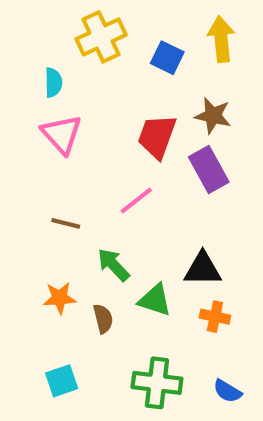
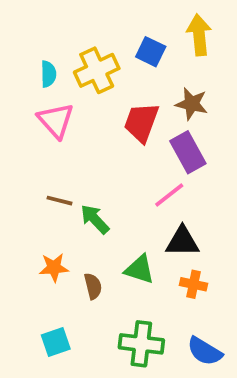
yellow cross: (101, 37) -> (97, 70), moved
pink line: (136, 201) -> (169, 195), moved
green arrow: (113, 265) -> (95, 219), moved
blue semicircle: (227, 391) -> (205, 351), size x1.4

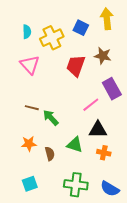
cyan semicircle: (48, 74) -> (27, 32), moved
purple rectangle: (188, 152) -> (112, 89), moved

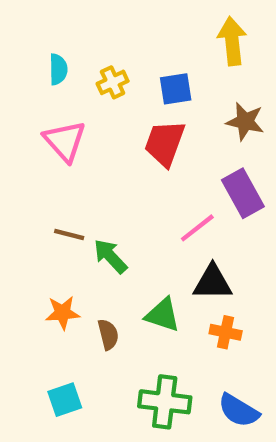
blue square: (81, 28) -> (176, 89), moved, turned -35
yellow cross: (52, 38) -> (113, 82), size x0.6
brown star: (103, 56) -> (245, 121), moved

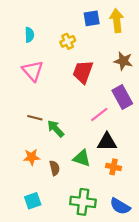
yellow cross: (113, 82) -> (68, 41), moved
blue square: (176, 89) -> (92, 18), moved

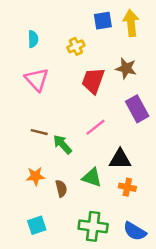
brown star: (123, 61) -> (126, 68), moved
pink line: (99, 115) -> (96, 127), moved

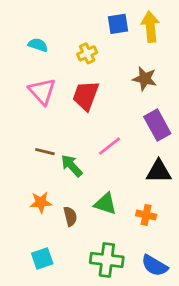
cyan semicircle: (33, 39) -> (38, 45), turned -70
red trapezoid: (93, 81) -> (86, 96), moved
black triangle: (120, 159) -> (159, 171), moved

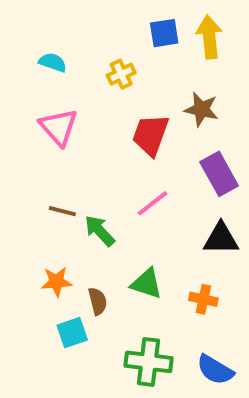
red trapezoid: (86, 96) -> (151, 135), moved
cyan square: (42, 258) -> (72, 333), moved

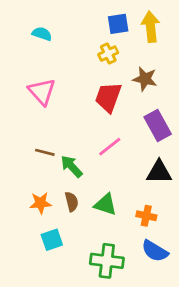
cyan semicircle: (53, 62) -> (42, 34), moved
yellow cross: (121, 74) -> (108, 54), moved
brown semicircle: (98, 301) -> (72, 202), moved
blue semicircle: (215, 370) -> (155, 251), moved

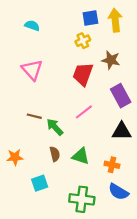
orange star: (41, 203) -> (15, 157), moved

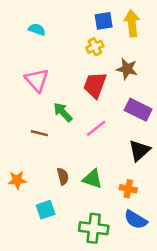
purple rectangle: (121, 96) -> (138, 110), turned -35
green arrow: (55, 127) -> (63, 112), moved
black triangle: (122, 131) -> (139, 150), turned -42

